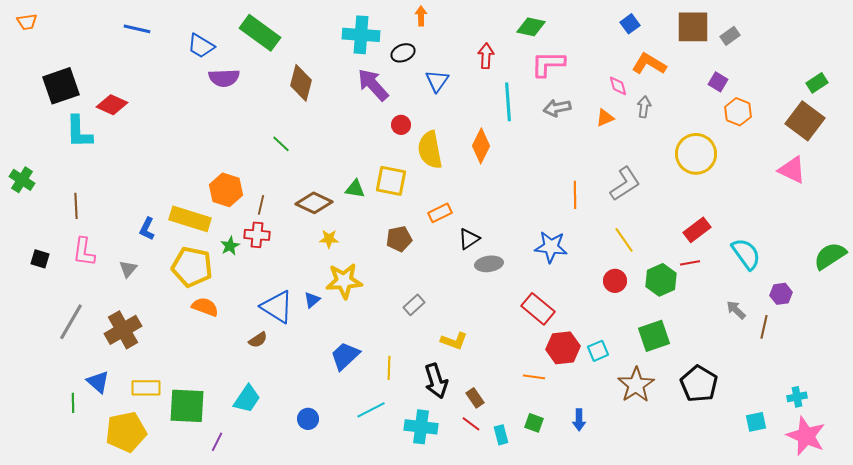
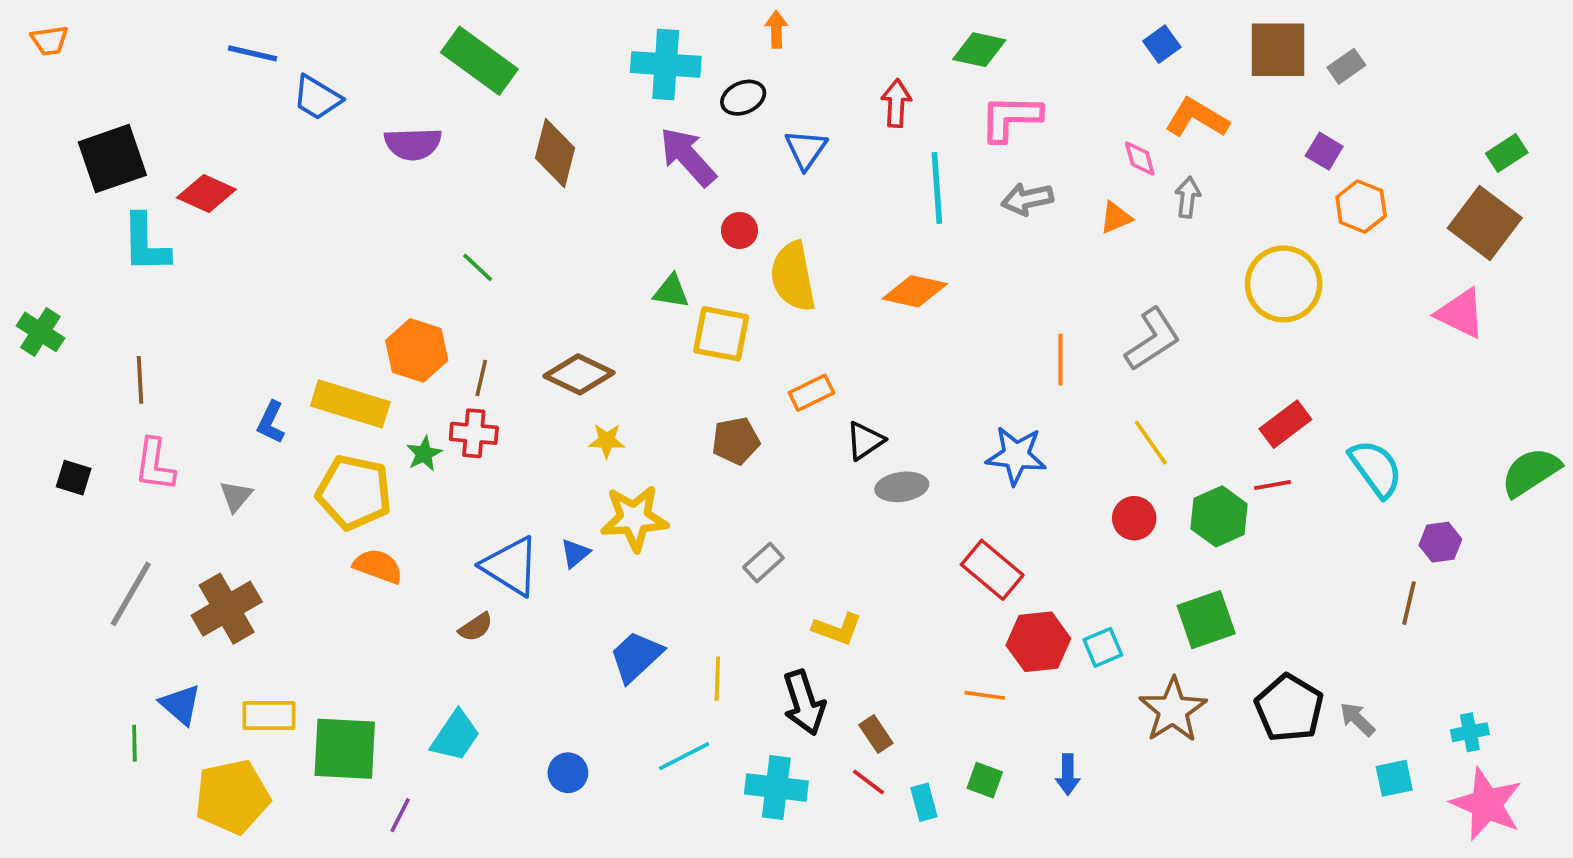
blue trapezoid: (201, 46) -> (317, 98), moved
green line: (281, 144) -> (478, 267), moved
orange diamond: (481, 146) -> (915, 291), moved, turned 76
green triangle: (355, 189) -> (671, 291), moved
gray arrow: (736, 310) -> (1357, 719), moved

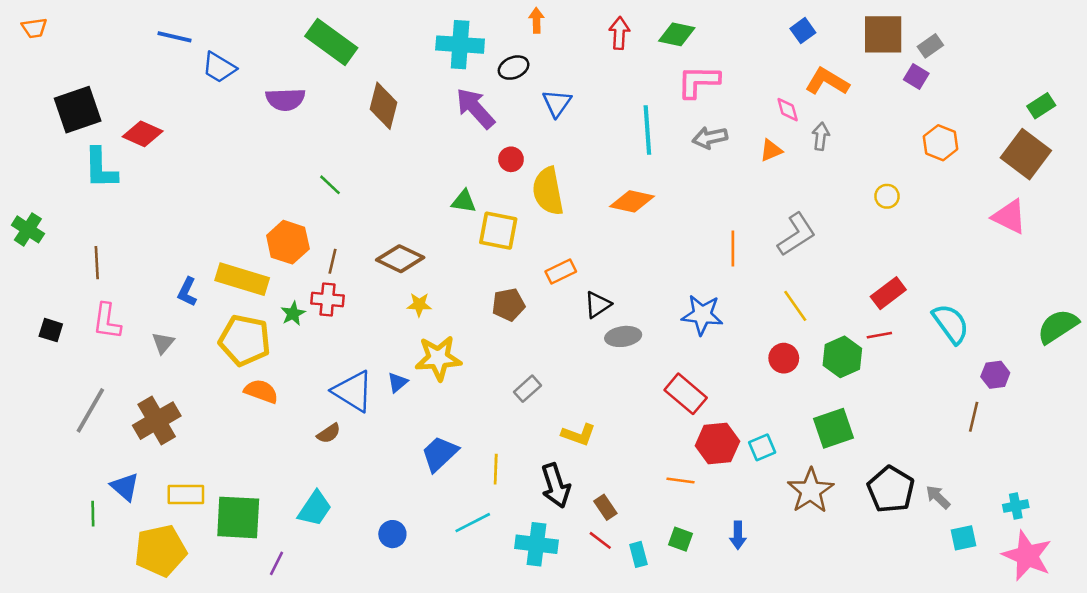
red arrow: (896, 103) -> (619, 33), moved
purple square: (1324, 151) -> (916, 76), moved
yellow circle: (1284, 284) -> (887, 196), size x0.5

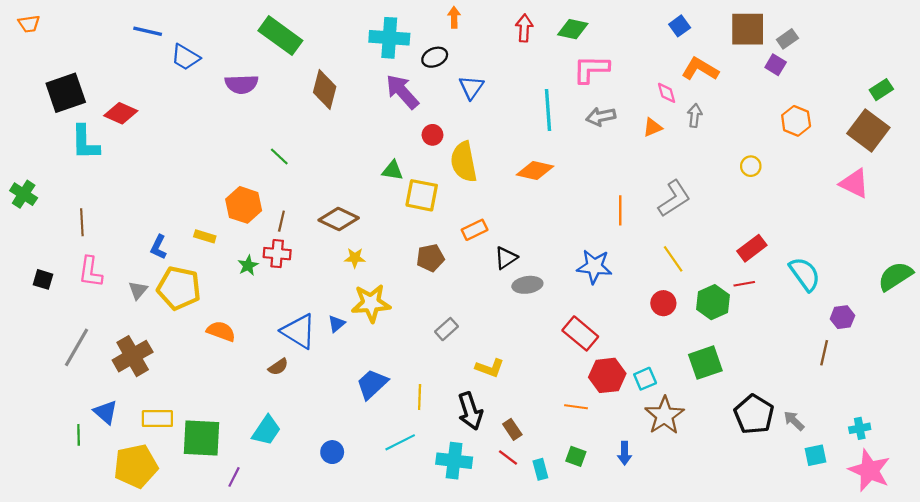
yellow rectangle: (242, 279) -> (205, 236), size x0.5
yellow pentagon: (245, 340) -> (179, 288), moved
brown star: (811, 491) -> (664, 415), moved

